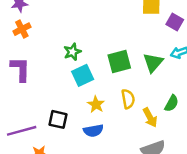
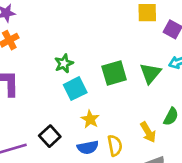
yellow semicircle: (128, 99) -> (115, 146), moved
black square: (58, 119) -> (50, 136), turned 36

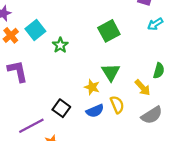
green square: (114, 73) -> (109, 31), moved
green triangle: (150, 73) -> (111, 72), moved
cyan square: (75, 89) -> (35, 30), moved

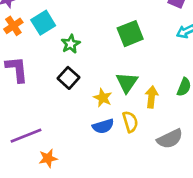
yellow arrow: (143, 88) -> (152, 97), moved, turned -138
black square: (61, 108) -> (68, 78), moved

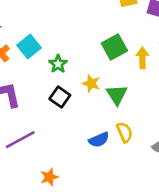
yellow arrow: (152, 97) -> (142, 58), moved
yellow star: (103, 98) -> (91, 83), moved
purple line: (26, 136) -> (20, 140), moved

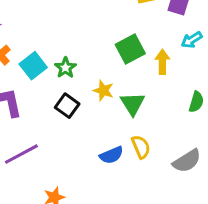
cyan square: (29, 47) -> (33, 66), moved

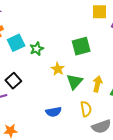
yellow arrow: (162, 62) -> (97, 84), moved
black square: (67, 106) -> (13, 81), moved
yellow semicircle: (141, 147) -> (86, 109), moved

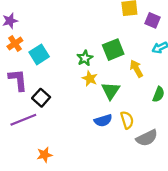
green star: (37, 49) -> (85, 58), moved
yellow arrow: (97, 84) -> (136, 69), moved, turned -35
blue semicircle: (54, 112) -> (103, 120), moved

